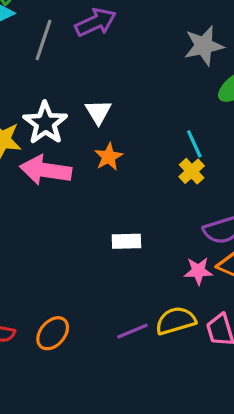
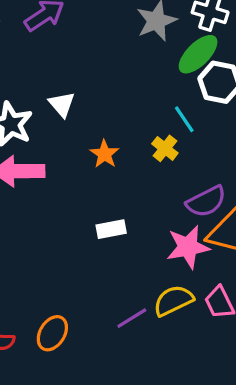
cyan line: (194, 144) -> (184, 119), moved
orange star: (109, 157) -> (104, 154), moved
pink star: (198, 271) -> (188, 247), size x1.5

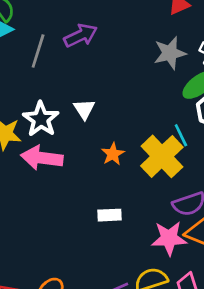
yellow cross: (165, 148) -> (162, 156), size x2.0

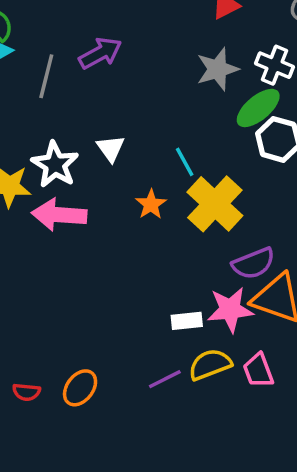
cyan line: (181, 135) -> (185, 162), moved
white rectangle: (109, 215) -> (187, 321), moved

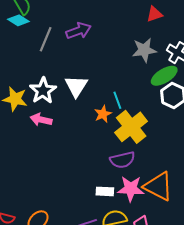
white triangle: (111, 148) -> (76, 86), size x1.4
orange star: (151, 204) -> (103, 114), moved
pink arrow: (59, 215) -> (41, 120), size x0.7
purple semicircle: (253, 263) -> (122, 160), moved

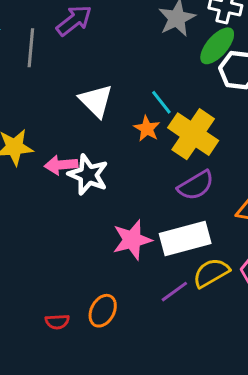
white star: (43, 91) -> (88, 175), moved
pink star: (131, 189) -> (132, 240), moved
white rectangle: (105, 191) -> (185, 238), size x1.8

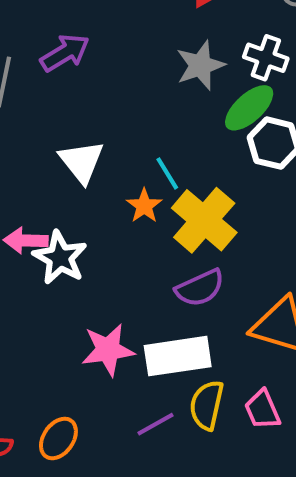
yellow semicircle: (211, 273) -> (207, 405), turned -54

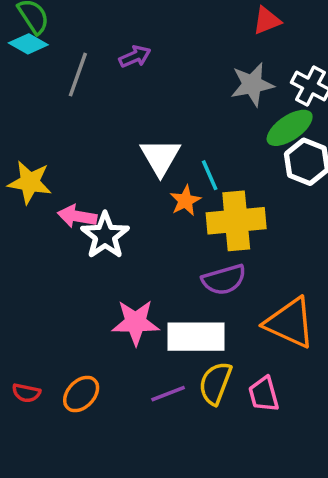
purple arrow: (65, 53) -> (135, 56), size x0.7
white triangle: (81, 162) -> (160, 157), moved
yellow cross: (204, 220) -> (236, 221), turned 36

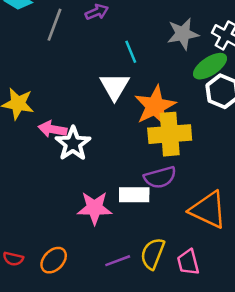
cyan line: (210, 175) -> (131, 52), moved
orange star: (185, 201) -> (155, 106), moved, size x1.8
white rectangle: (196, 337) -> (134, 195), moved, size x0.7

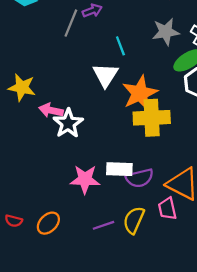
gray line: (55, 25) -> (71, 23), moved
purple semicircle: (160, 177) -> (140, 178), moved
pink trapezoid: (188, 262) -> (167, 209), moved

